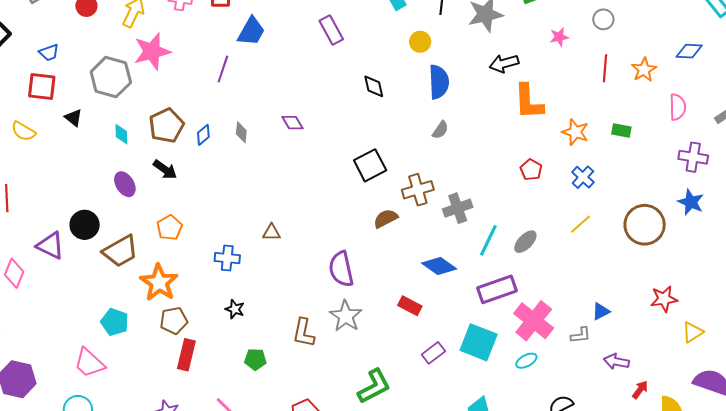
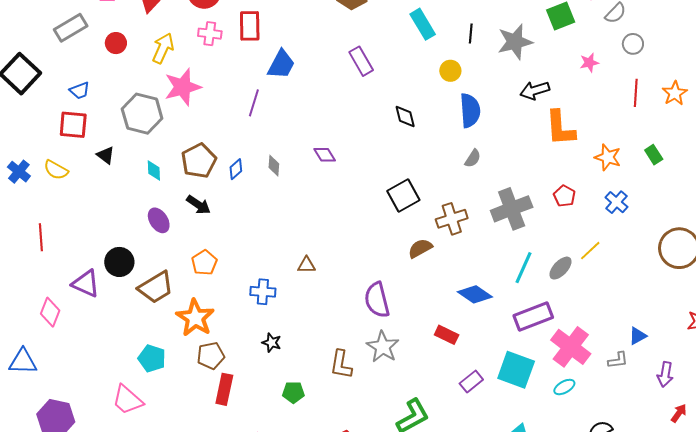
green rectangle: (621, 131) -> (654, 155), turned 48
gray cross: (458, 208) -> (512, 209), moved, size x1.4
yellow line: (581, 224) -> (590, 251), moved
purple arrow: (616, 361) -> (665, 374), moved, turned -90

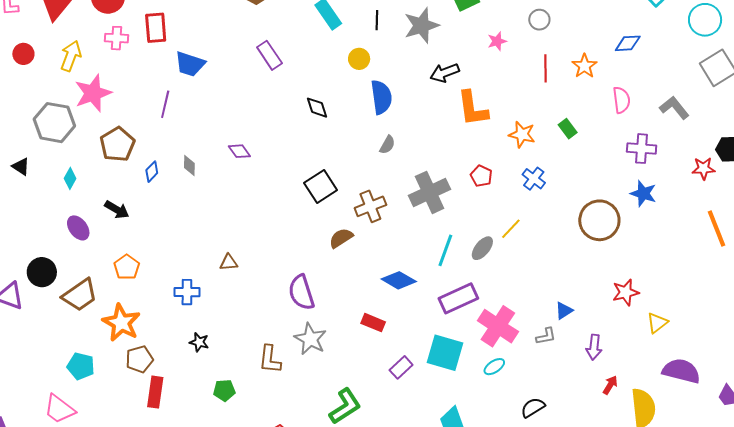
blue trapezoid: (281, 64) -> (190, 64), turned 84
brown pentagon: (199, 161) -> (117, 144), moved
cyan diamond: (154, 170) -> (70, 178), turned 35

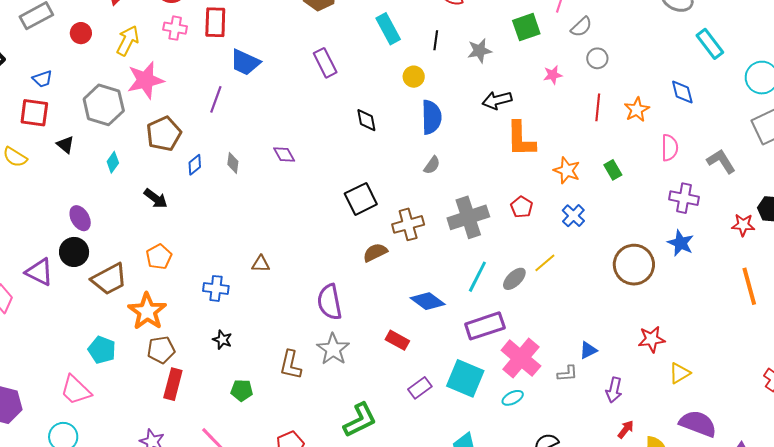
gray star: (421, 26) -> (480, 51), size x0.7
blue diamond: (628, 43) -> (682, 92), turned 72
purple ellipse: (78, 228) -> (80, 218), moved

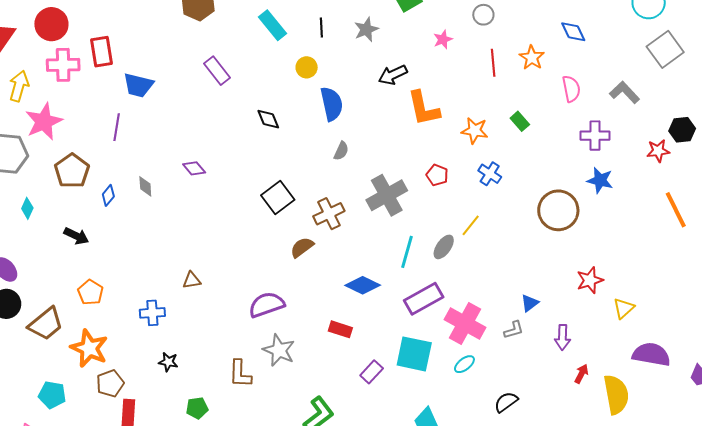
pink cross: (175, 28) -> (63, 65), size x1.4
purple semicircle: (330, 302) -> (267, 305), turned 93

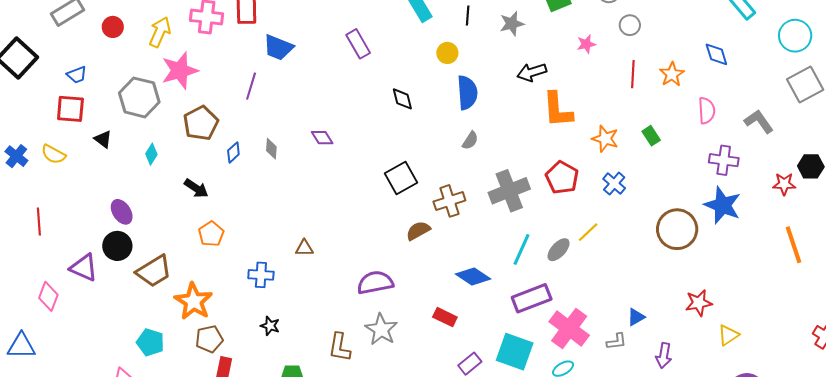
red pentagon: (437, 175) -> (562, 178), size x1.5
blue star: (600, 180) -> (723, 205), size x1.4
orange pentagon: (90, 292) -> (211, 234), moved

